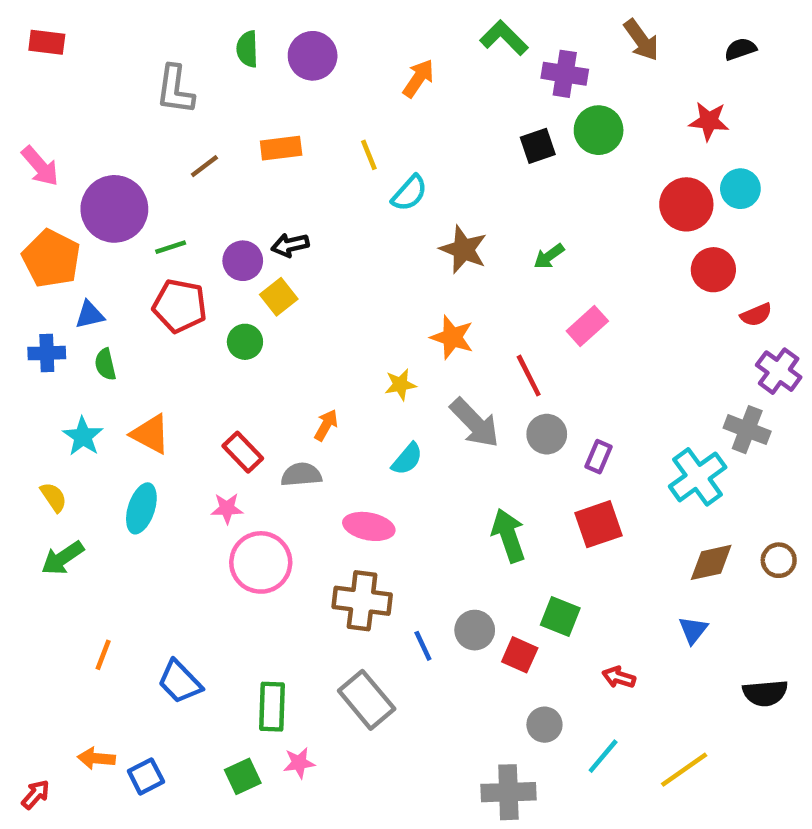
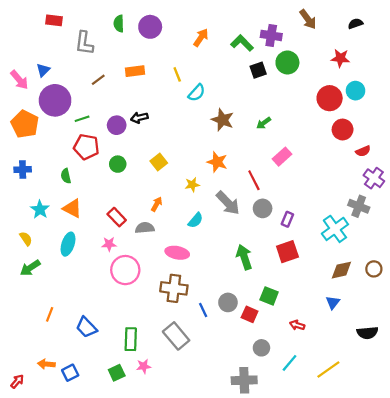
green L-shape: (504, 38) -> (242, 43), moved
red rectangle: (47, 42) -> (54, 20), moved
yellow square: (279, 297) -> (159, 162), moved
blue triangle: (90, 315) -> (43, 70), moved, turned -32
green semicircle: (105, 364) -> (66, 176), moved

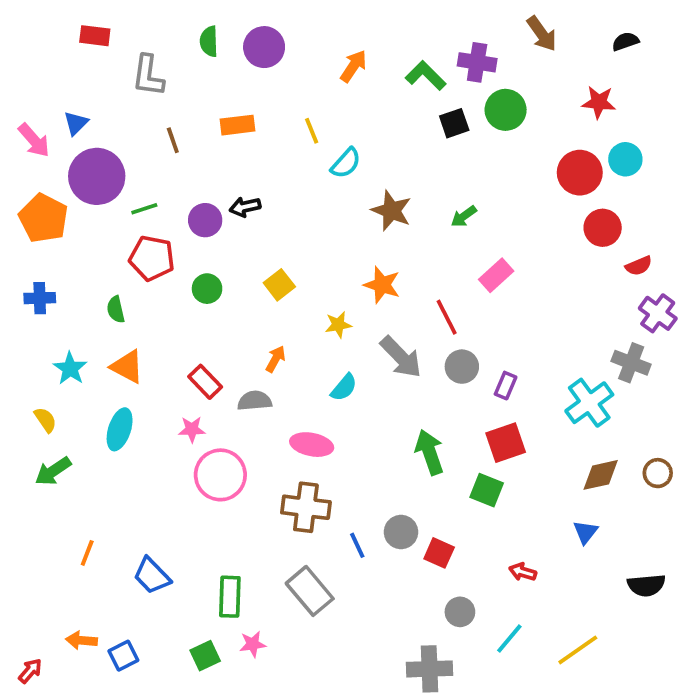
brown line: (98, 80) -> (173, 140), turned -72
green square: (269, 296) -> (487, 490), moved

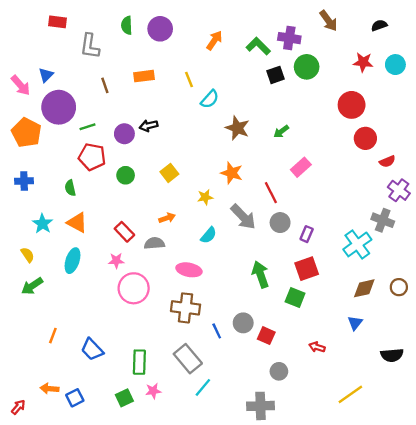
cyan circle: (625, 159) -> (395, 65), moved
orange arrow: (275, 359) -> (167, 218), turned 42
cyan line: (509, 638) -> (203, 387), moved

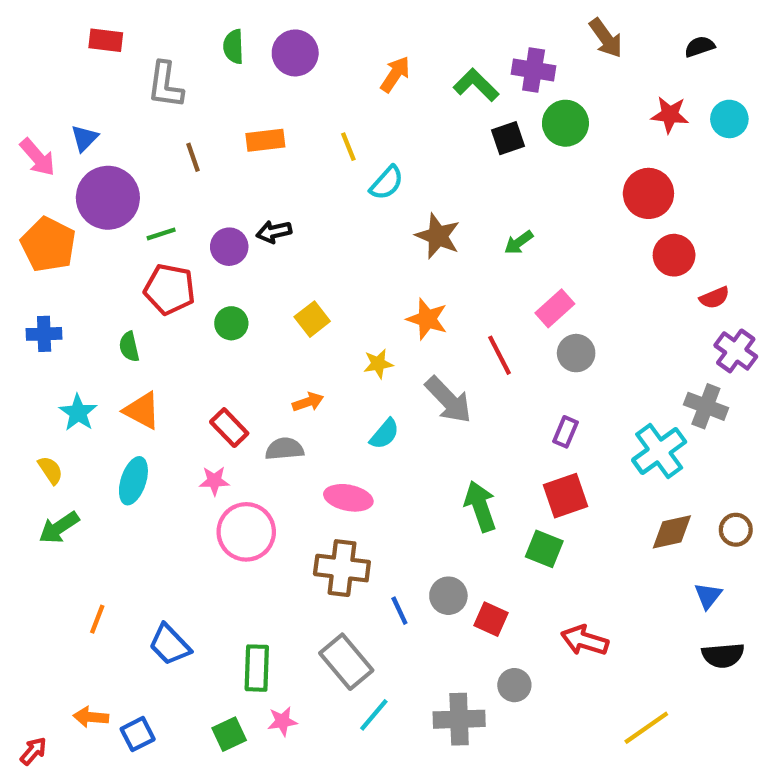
gray circle: (280, 223) -> (576, 353), moved
blue triangle: (355, 323) -> (708, 596), moved
red arrow: (317, 347) -> (585, 640), size x1.5
gray cross: (260, 406) -> (459, 719), moved

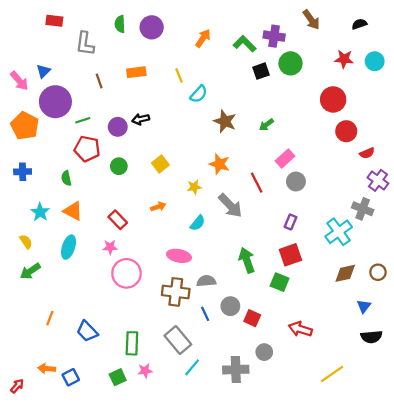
gray semicircle: (285, 449) -> (206, 281), moved

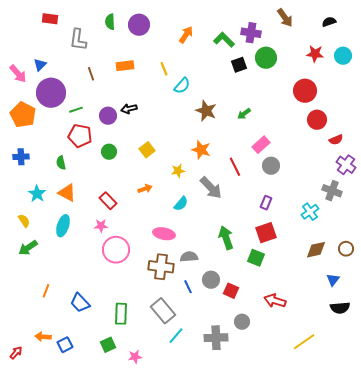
cyan cross: (339, 232) -> (310, 212), size x0.7
pink star: (145, 371) -> (135, 357), moved

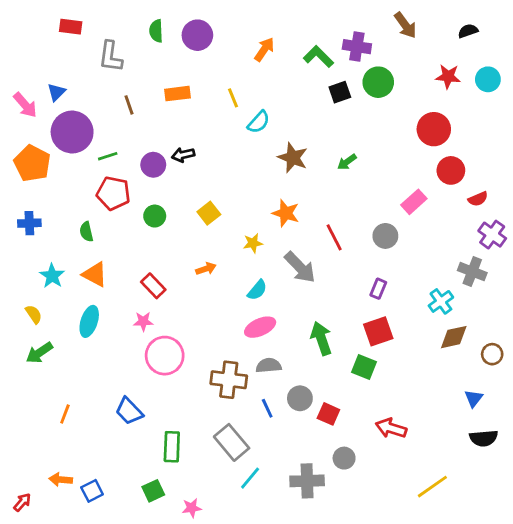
pink rectangle: (261, 145) -> (414, 202), moved
pink ellipse: (164, 234) -> (260, 327), moved, turned -35
brown diamond: (316, 250) -> (454, 337), moved
blue trapezoid: (80, 303) -> (129, 411), moved

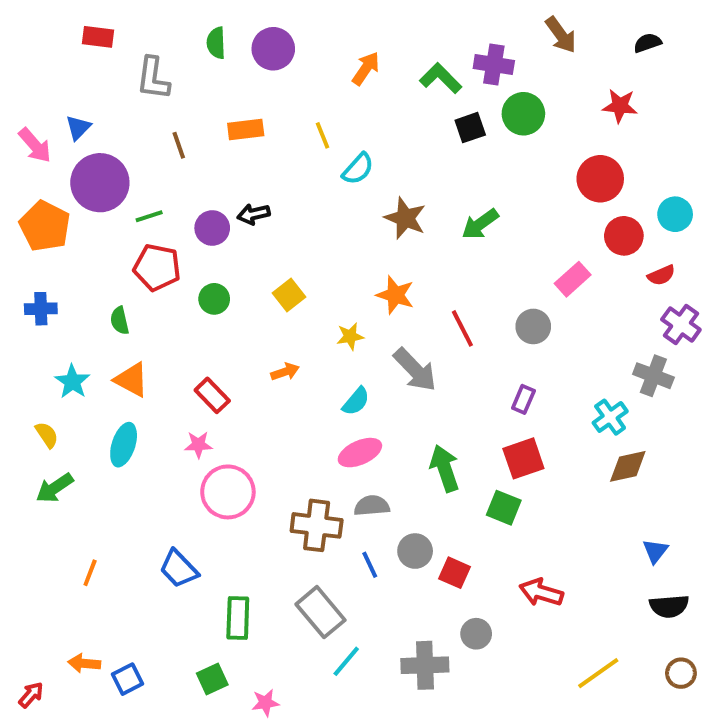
cyan circle: (488, 79) -> (675, 214), moved
green arrow: (347, 162) -> (480, 224), size x1.4
brown circle: (492, 354) -> (681, 673), moved

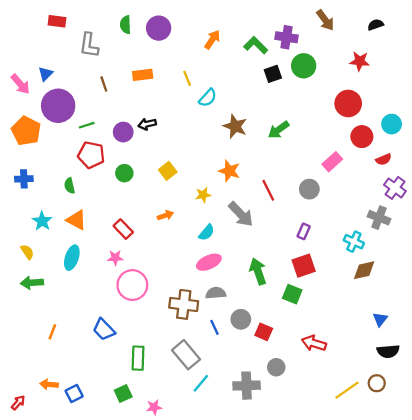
cyan cross: (610, 417) -> (354, 242), turned -30
green arrow: (55, 488) -> (32, 283), turned 30
brown circle: (681, 673) -> (377, 383), moved

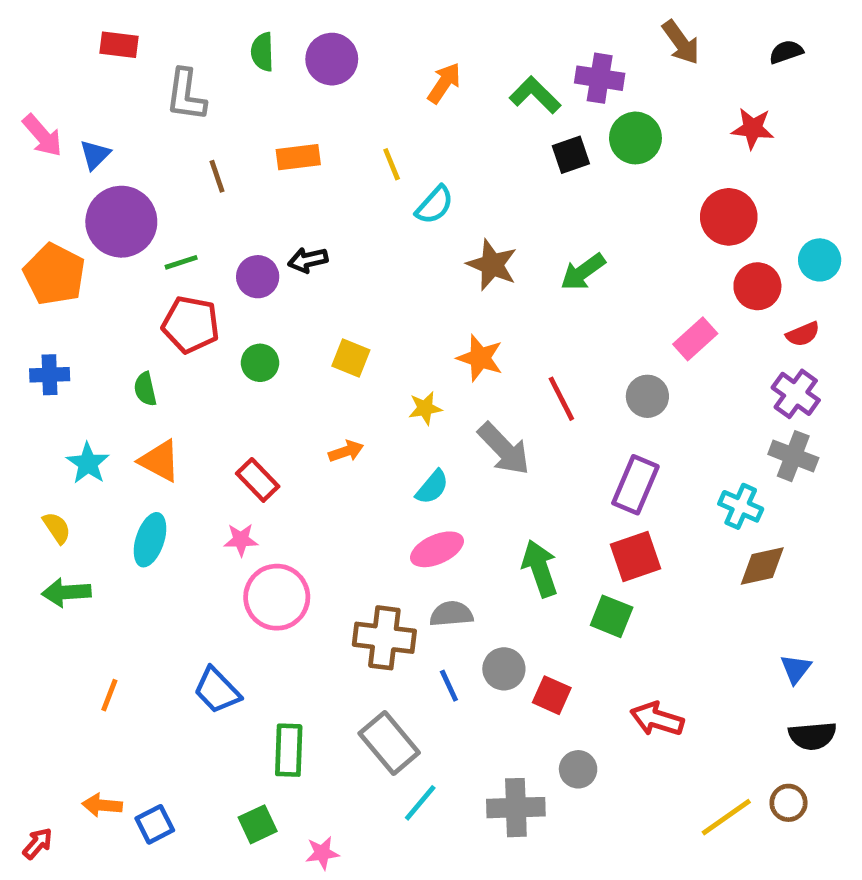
pink arrow: (20, 84) -> (42, 136), moved
yellow square: (168, 171) -> (351, 358), turned -30
purple cross: (395, 188) -> (796, 394), moved
purple rectangle: (304, 231) -> (635, 485), size x1.6

